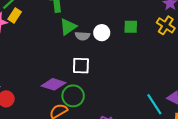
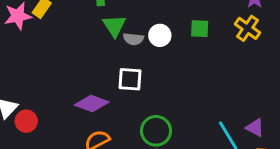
green triangle: (68, 27) -> (114, 26), turned -30
green circle: (73, 96) -> (156, 131), moved

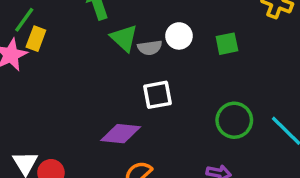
green square: (200, 29) -> (227, 44), moved
green circle: (156, 131) -> (234, 120), moved

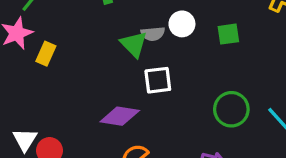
green triangle: (124, 38) -> (134, 44), moved
yellow rectangle: (36, 39) -> (46, 54), moved

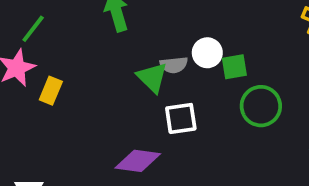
green square: (228, 34) -> (234, 67), moved
green circle: (231, 109) -> (261, 106), moved

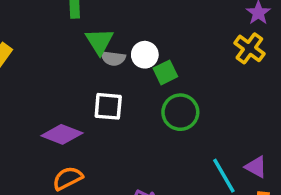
green square: (234, 67) -> (165, 72), turned -30
green triangle: (152, 77) -> (99, 41), moved

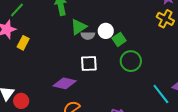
green triangle: (99, 41) -> (79, 27), turned 36

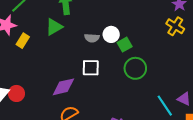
green triangle: (79, 27) -> (54, 27), moved
purple diamond: (65, 83) -> (63, 87), turned -30
red circle: (21, 101) -> (16, 93), moved

